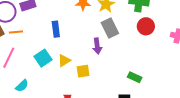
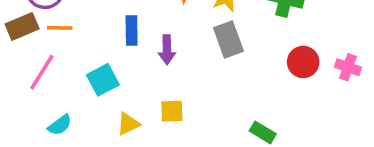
red circle: (146, 26) -> (303, 62), moved
purple arrow: (97, 46) -> (167, 50), moved
yellow triangle: (64, 61) -> (128, 124), moved

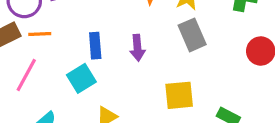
blue rectangle: (132, 30) -> (95, 46), moved
yellow square: (172, 111) -> (179, 95), moved, size x1.4

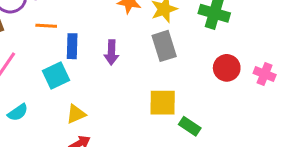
orange line: (40, 34) -> (46, 26), moved
yellow square: (179, 95) -> (163, 103), moved

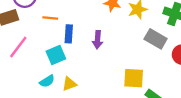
gray rectangle: (164, 46) -> (156, 39), moved, turned -45
cyan semicircle: (18, 112) -> (47, 81), moved

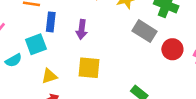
yellow square: (134, 78) -> (89, 68), moved
cyan semicircle: (47, 81) -> (14, 60), moved

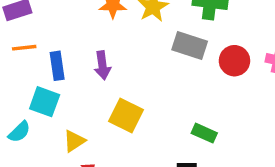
cyan square: (36, 44) -> (45, 102), turned -35
yellow square: (89, 68) -> (126, 116), turned 35

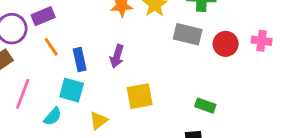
orange line: (24, 48) -> (51, 47), turned 66
purple arrow: (102, 65) -> (117, 56), turned 30
yellow square: (126, 116) -> (140, 96), turned -32

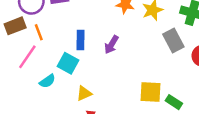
gray rectangle: (188, 34) -> (173, 40), turned 35
orange line: (51, 47) -> (39, 32), moved
yellow square: (140, 96) -> (150, 92), moved

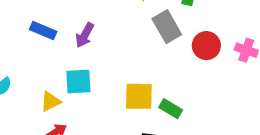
blue rectangle: (80, 40) -> (43, 31), turned -66
cyan square: (68, 63) -> (78, 81), moved, turned -30

